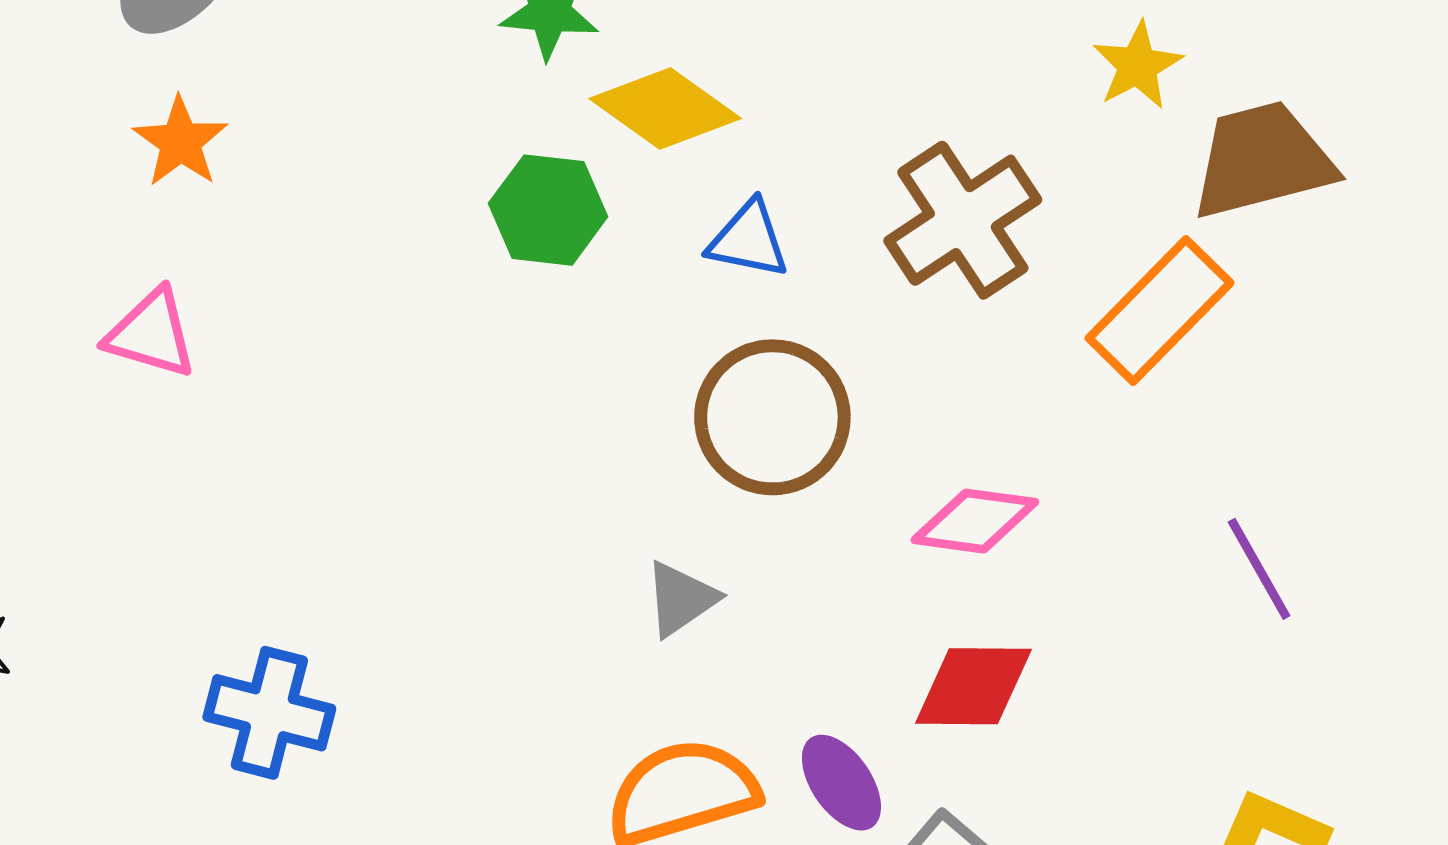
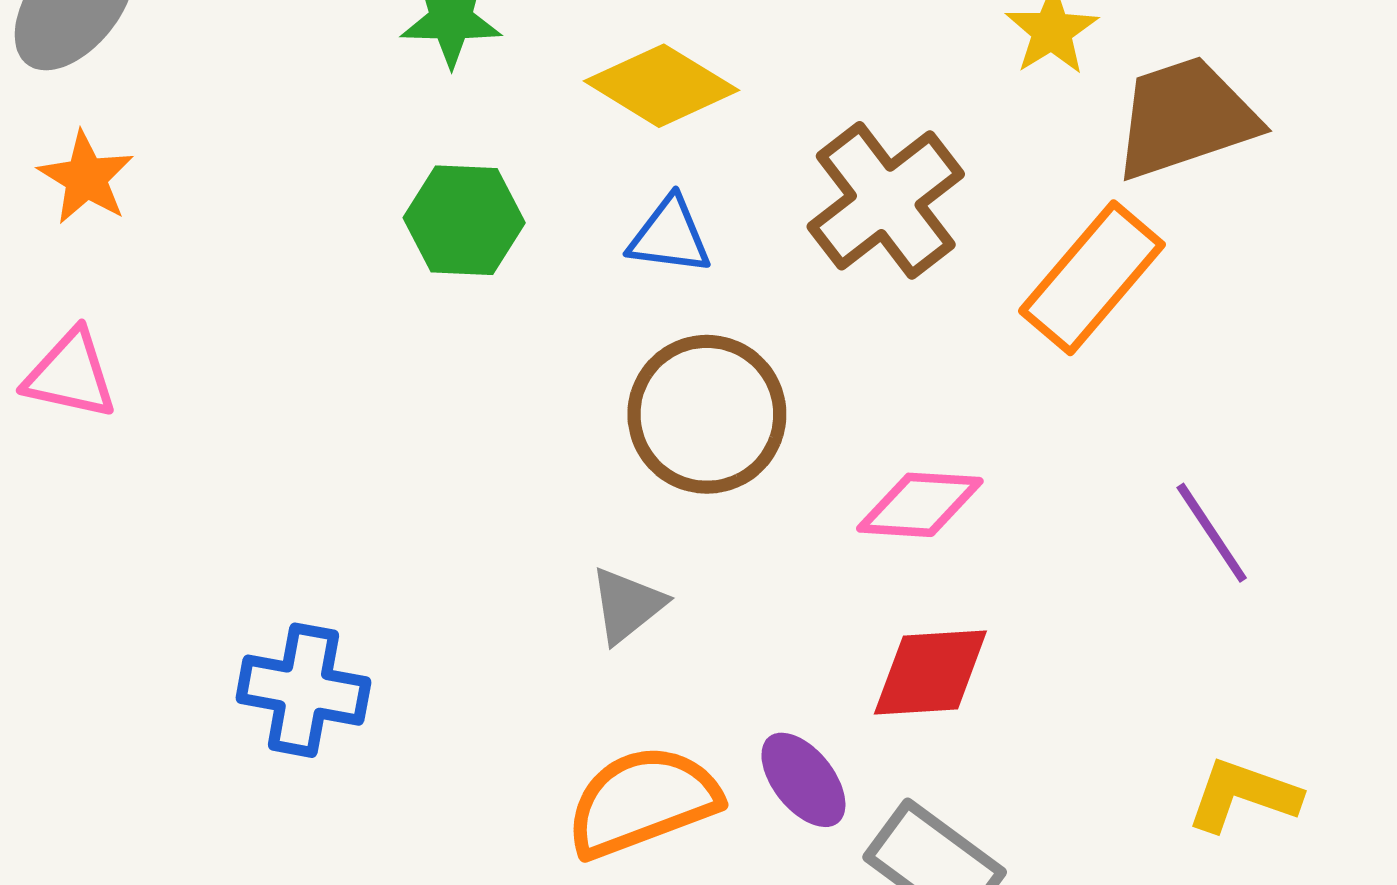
yellow diamond: (665, 108) -> (661, 86), moved
blue cross: (269, 713) -> (303, 690), moved

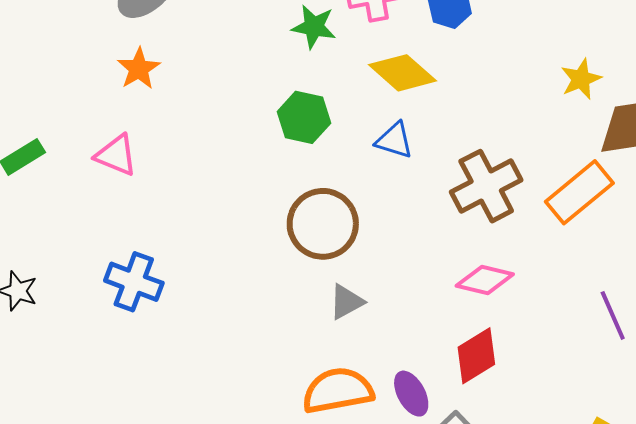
brown cross: (886, 200) -> (486, 186), moved
brown circle: (707, 414) -> (323, 224), moved
red diamond: (930, 673) -> (476, 356), turned -38
blue cross: (303, 690) -> (134, 282), moved

